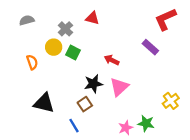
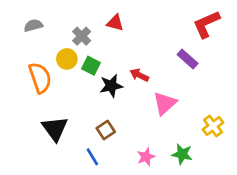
orange semicircle: (32, 62) -> (40, 78), size x1.6
black star: (93, 84) -> (111, 86), moved
pink triangle: (119, 87) -> (165, 103), moved
black triangle: (44, 103) -> (55, 129), turned 40
pink star: (126, 128) -> (146, 157), moved

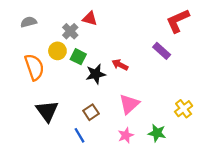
red triangle: (115, 23) -> (90, 19), moved
pink triangle: (165, 103) -> (129, 104), moved

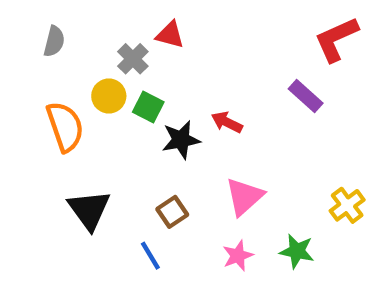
gray semicircle: (29, 22) -> (54, 41), turned 119

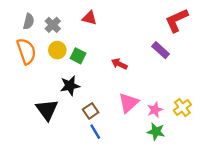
gray cross: (133, 59) -> (53, 25), moved
orange semicircle: (65, 127) -> (26, 51), moved
black star: (181, 140) -> (70, 86), moved
blue line: (150, 256) -> (95, 132), moved
pink star: (238, 256) -> (155, 110), moved

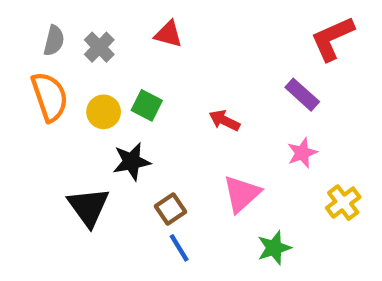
yellow circle: (57, 50) -> (104, 112), moved
pink star: (155, 110) -> (302, 153), moved
green star: (156, 132) -> (274, 248), moved, turned -30

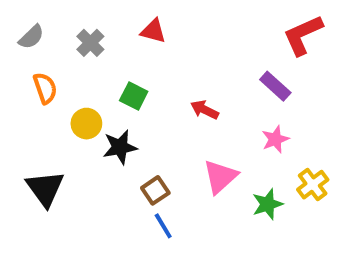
gray semicircle: (54, 41) -> (31, 37), moved, turned 32
orange semicircle: (50, 97) -> (45, 88), size x0.7
yellow circle: (104, 112) -> (86, 124), moved
black triangle: (88, 207) -> (45, 188), moved
green star: (274, 248) -> (267, 204), moved

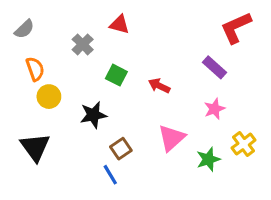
gray cross: (90, 43) -> (83, 44), moved
green square: (134, 96) -> (116, 75), moved
yellow circle: (86, 124) -> (49, 97), moved
blue line: (163, 226) -> (110, 175), moved

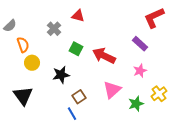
gray semicircle: (24, 29) -> (10, 26), moved
red arrow: (159, 86) -> (104, 56), size x1.6

